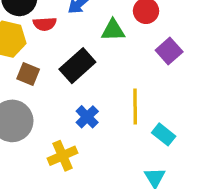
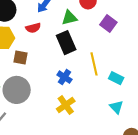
red semicircle: (45, 24) -> (33, 28), moved
black rectangle: (77, 66) -> (66, 43), moved, turned -60
yellow cross: (63, 156) -> (66, 105), moved

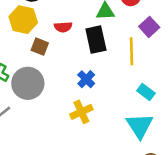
red semicircle: (33, 28) -> (63, 27), moved
yellow line: (94, 64) -> (131, 51), moved
cyan triangle: (116, 107) -> (140, 126), size x1.6

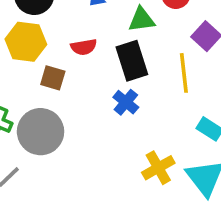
blue cross: (86, 79) -> (126, 102), moved
yellow cross: (81, 112) -> (158, 168), moved

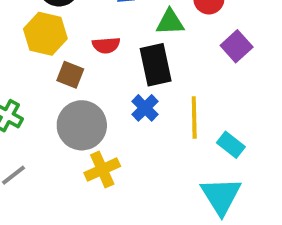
yellow line: (184, 73) -> (194, 118), moved
gray circle: (41, 132) -> (82, 125), moved
yellow cross: (158, 168) -> (102, 169), moved

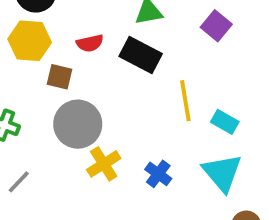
black rectangle: (156, 65) -> (141, 55), turned -42
blue cross: (145, 108) -> (158, 174), moved

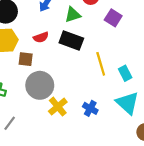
cyan rectangle: (225, 122) -> (125, 73), turned 40

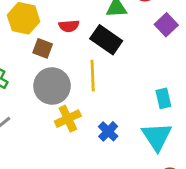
yellow line: (101, 64) -> (93, 76), moved

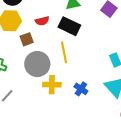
brown square: (43, 48) -> (27, 39), turned -32
yellow cross: (68, 119) -> (52, 85), turned 36

